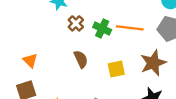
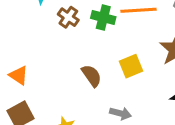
brown semicircle: (81, 59) -> (92, 76), moved

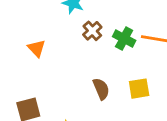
orange triangle: (19, 75) -> (37, 48), moved

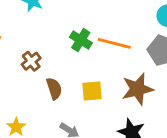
brown cross: (92, 31) -> (31, 61), moved

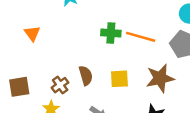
green cross: (81, 40) -> (111, 33), turned -30
brown cross: (31, 61) -> (60, 85), moved

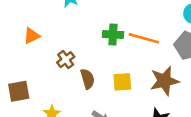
orange triangle: (32, 33) -> (32, 36), turned 42
brown cross: (60, 85) -> (66, 60), moved

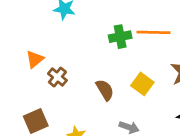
brown cross: (66, 60) -> (57, 77), moved
yellow square: (122, 82) -> (142, 84), turned -36

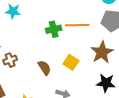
brown cross: (57, 77) -> (10, 60), turned 32

